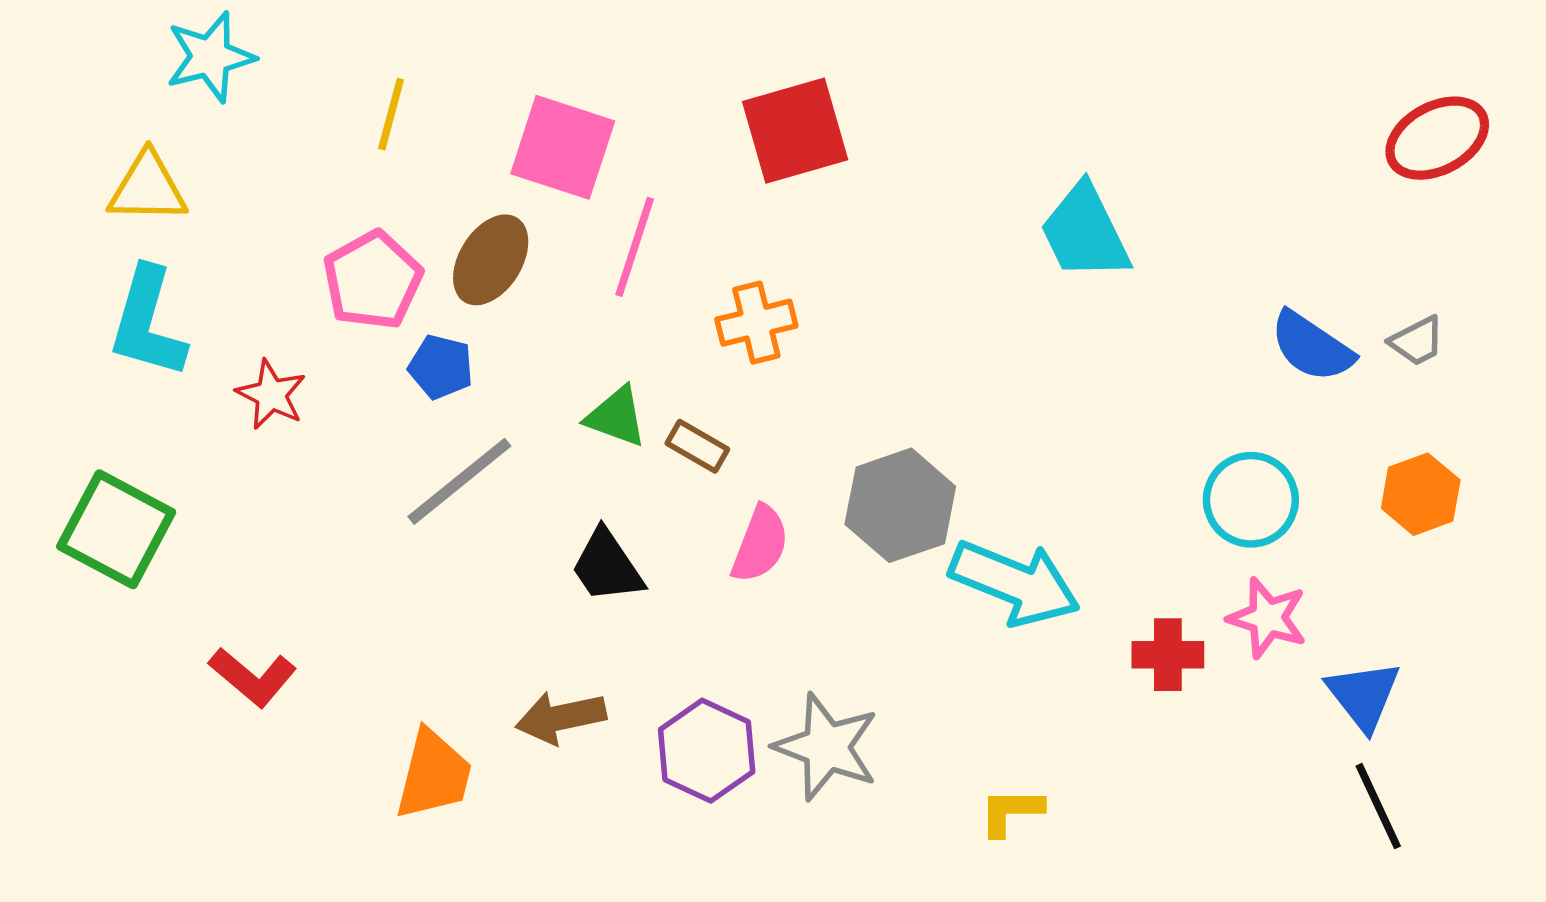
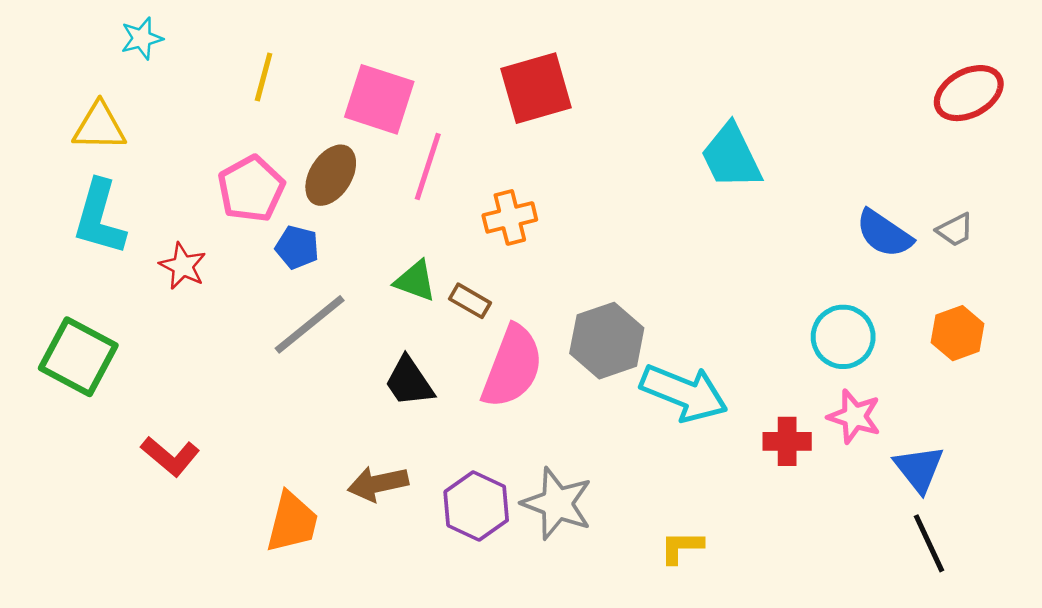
cyan star: (210, 57) -> (142, 38), size x0.7
pink semicircle: (760, 544) -> (512, 367), size x1.6

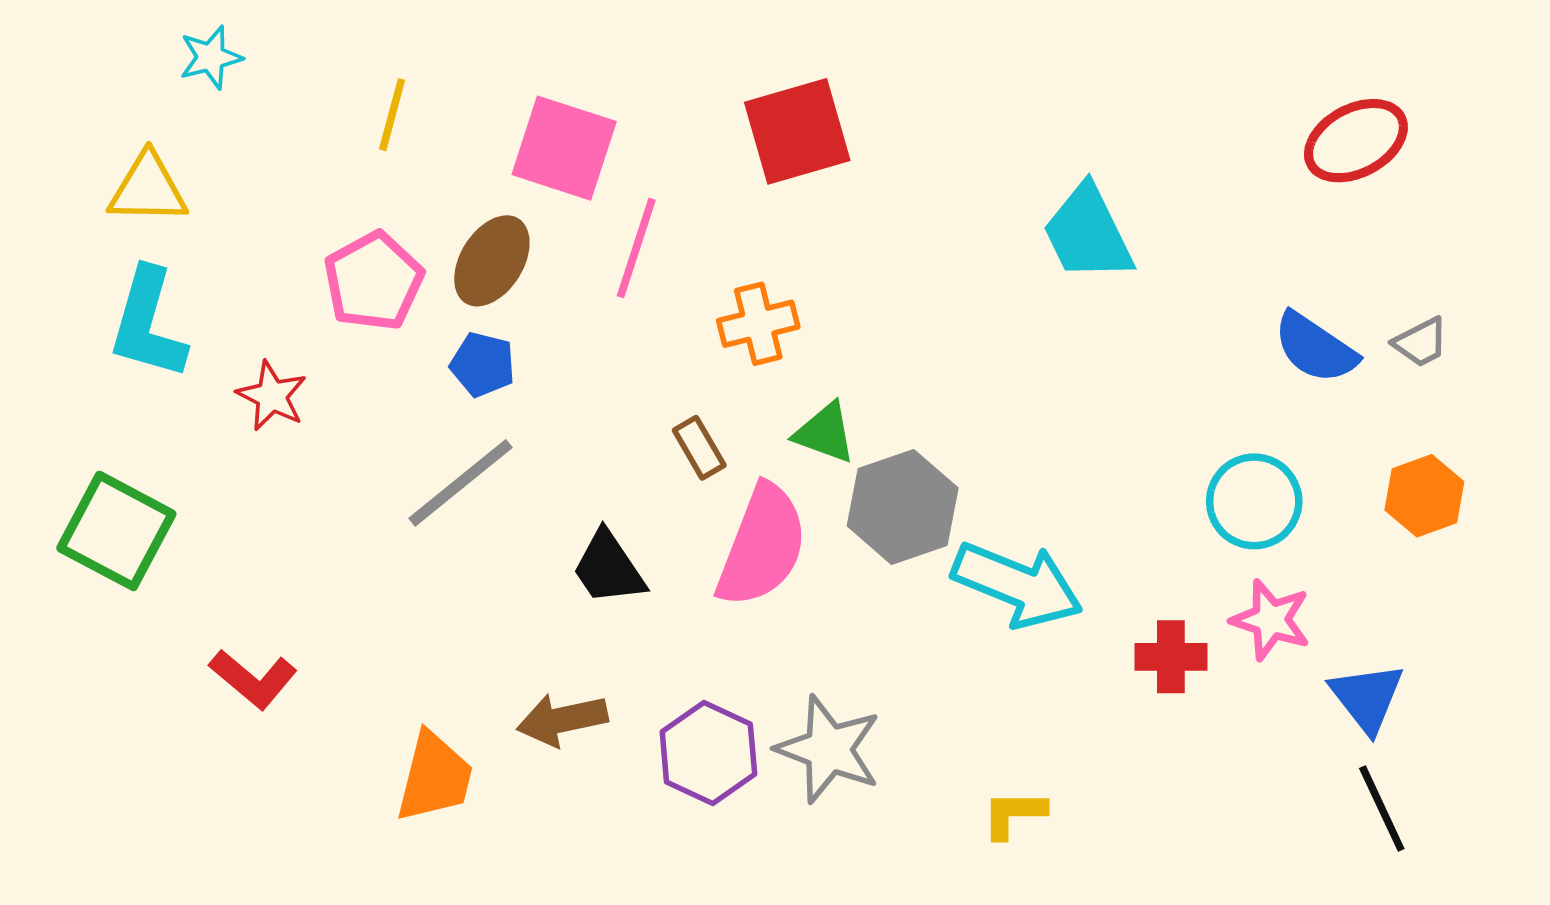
red ellipse: (969, 93) -> (1356, 141), moved
blue pentagon: (297, 247) -> (483, 364), moved
green triangle: (415, 281) -> (825, 433), moved
brown rectangle: (470, 301) -> (699, 448), turned 30

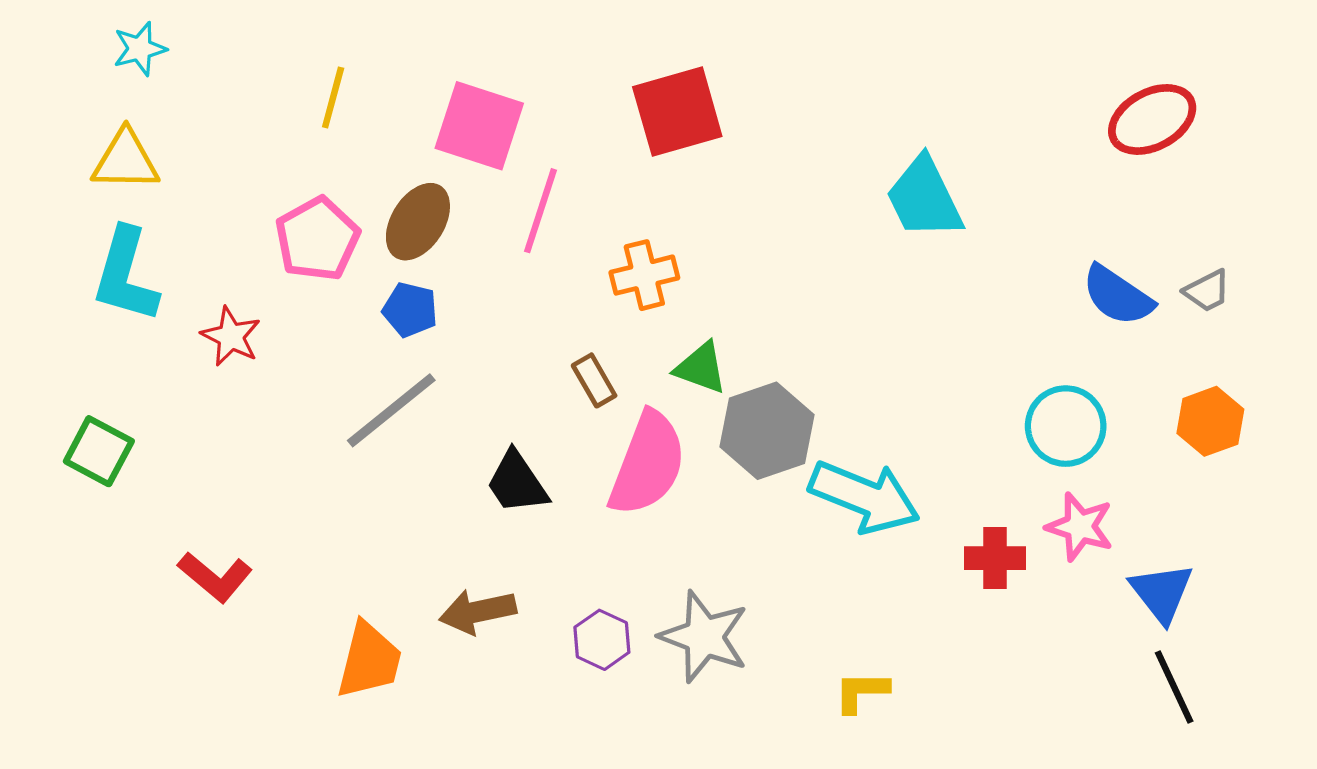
cyan star: (211, 57) -> (140, 49), moved
green square: (116, 531) -> (99, 451), size x0.7
purple hexagon: (708, 753) -> (602, 640), size x0.7

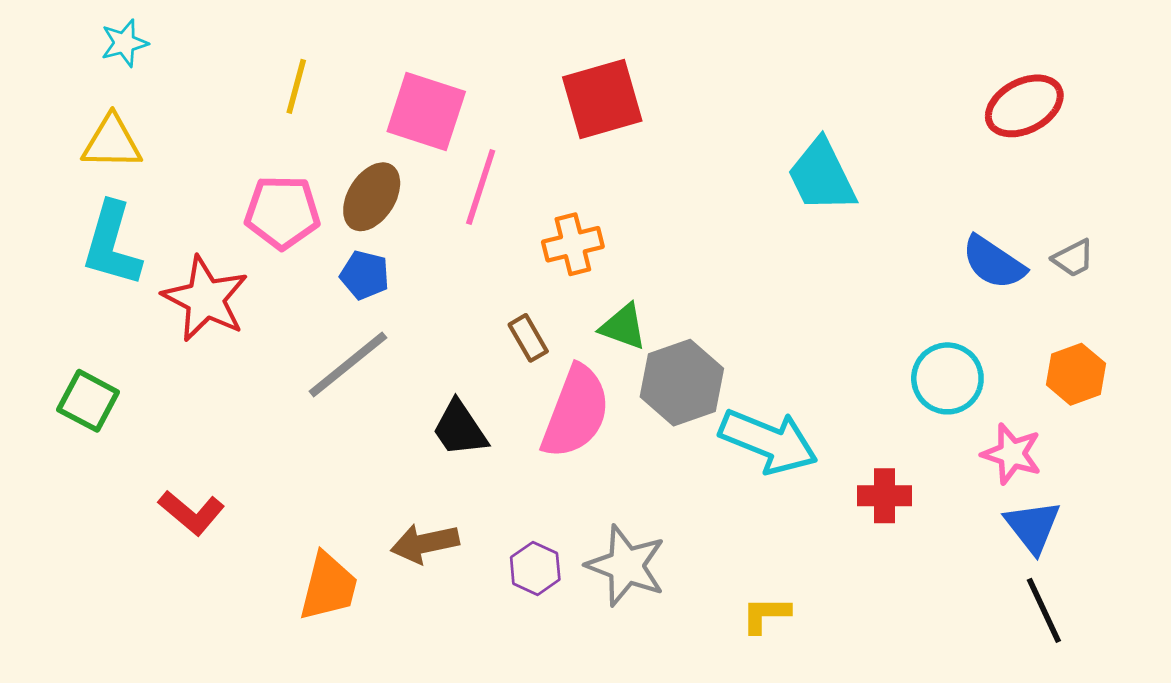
pink pentagon: (317, 239) -> (282, 212), turned 30
red star: (231, 336) -> (205, 299), size x1.6
pink star: (1080, 527) -> (1012, 454), moved

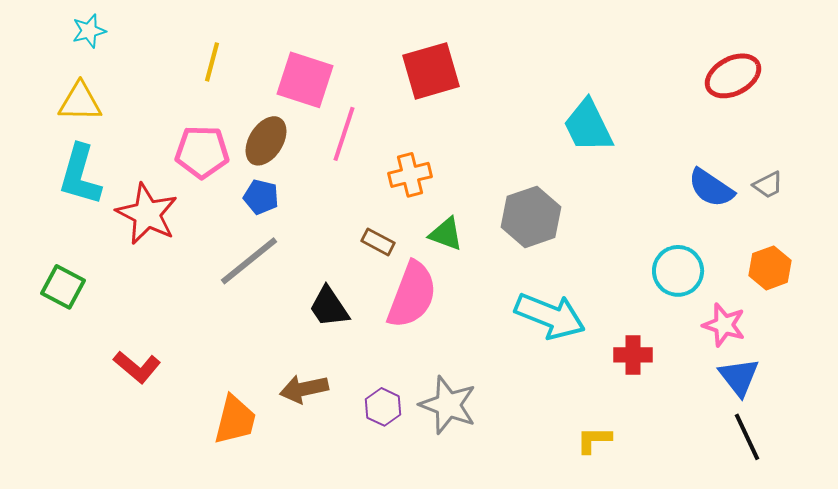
brown rectangle: (528, 338) -> (378, 242), turned -32
gray hexagon: (682, 383) -> (531, 217), moved
yellow L-shape: (766, 615) -> (594, 440), moved

